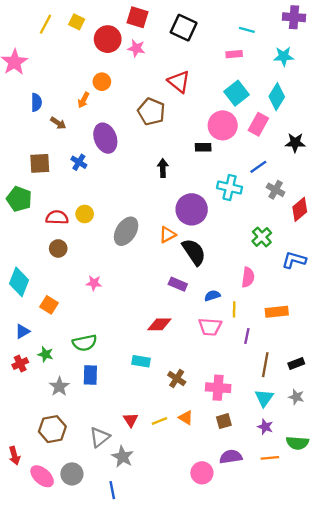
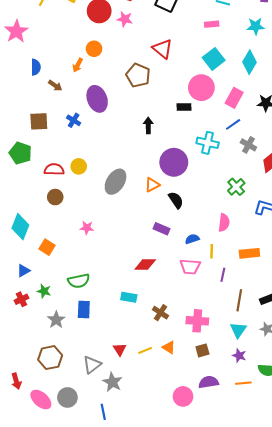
pink rectangle: (258, 124) -> (234, 98), moved
black semicircle: (194, 252) -> (176, 200), size x0.7

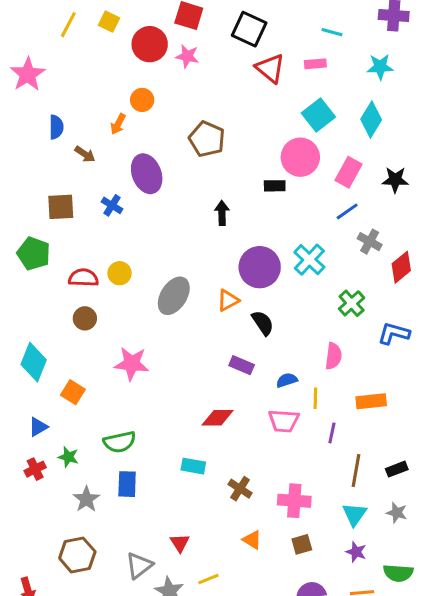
red triangle: (163, 49) -> (270, 68), moved
cyan cross: (208, 143) -> (309, 260), moved, turned 30
pink star: (87, 228) -> (132, 364), size x1.6
yellow line: (145, 350) -> (208, 579), moved

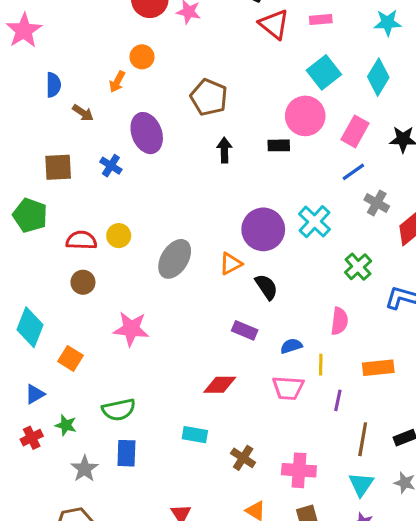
black arrow: (222, 213) -> (224, 150), moved

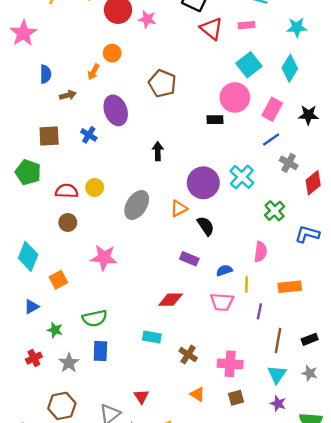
brown arrow: (83, 113) -> (68, 95), turned -49
black arrow: (224, 150) -> (158, 151), moved
orange square: (71, 358) -> (58, 280), turned 30
red cross: (32, 438) -> (34, 358), moved

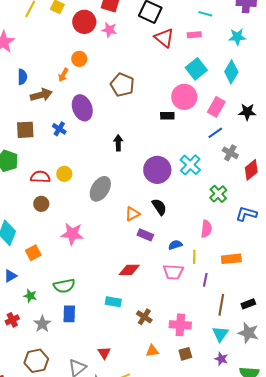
brown arrow: (68, 95) -> (41, 95), size x1.5
orange triangle: (179, 208) -> (132, 214), moved
gray star: (310, 373) -> (248, 333), size x1.5
orange triangle: (197, 394) -> (152, 351), turned -40

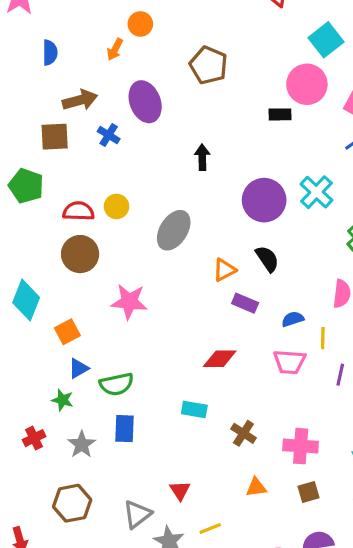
brown arrow: (41, 95) -> (80, 100), moved
brown circle: (41, 204) -> (80, 254), size x1.5
blue triangle: (10, 276) -> (78, 368), moved

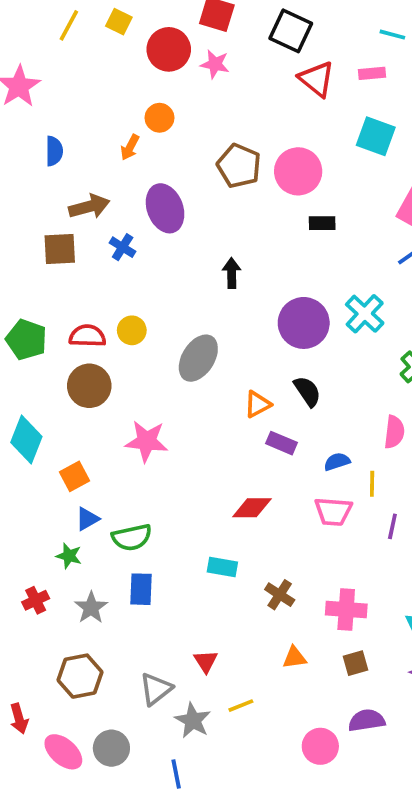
cyan square: (326, 40) -> (376, 136), turned -32
pink circle: (307, 84) -> (298, 171), moved
green pentagon: (26, 186) -> (26, 340), moved

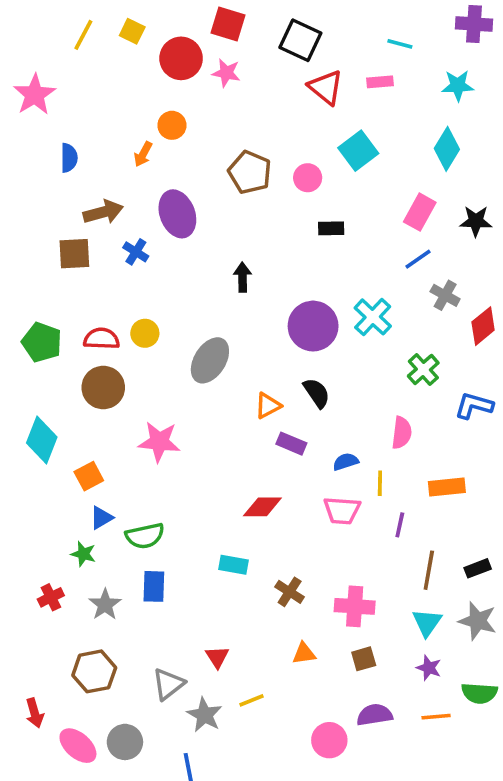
cyan square: (376, 136) -> (358, 151), moved, turned 33
pink circle: (298, 171) -> (308, 178), size x0.6

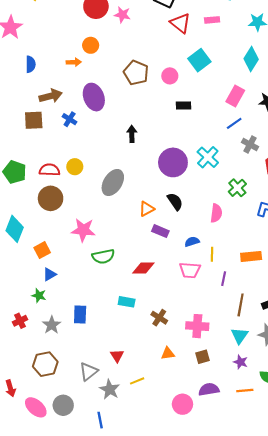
orange arrow: (143, 154) -> (74, 62), turned -120
pink semicircle: (402, 433) -> (216, 213), moved
green semicircle: (145, 536) -> (103, 256), moved

